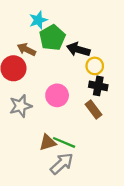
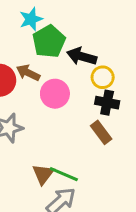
brown arrow: (26, 49) -> (28, 73), moved
pink circle: (57, 95) -> (55, 94), moved
brown triangle: (48, 142) -> (43, 174), turned -36

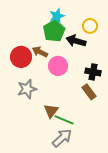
cyan star: (31, 19) -> (57, 16), moved
yellow circle: (103, 77) -> (90, 26), moved
brown triangle: (43, 174) -> (51, 111), moved

